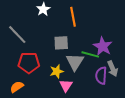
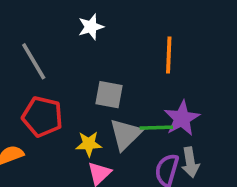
orange line: (73, 17) -> (169, 55), moved
green line: (90, 54) -> (156, 128), turned -30

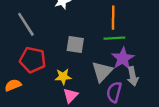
green line: (156, 128) -> (114, 38), moved
gray triangle: (126, 134) -> (102, 72), moved
gray arrow: (190, 162) -> (133, 76), moved

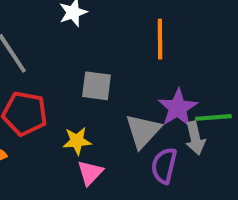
green line: (114, 38) -> (213, 117), moved

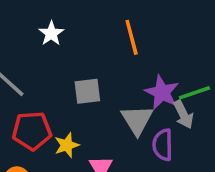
yellow star: (77, 141) -> (67, 145), moved

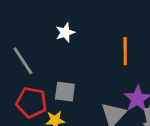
gray square: (87, 91) -> (65, 92), moved

